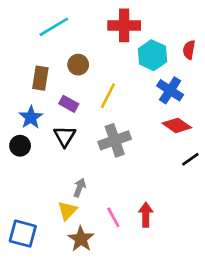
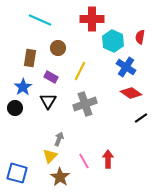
cyan line: (54, 27) -> (40, 20), turned 55

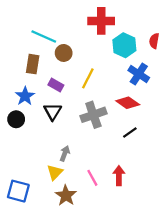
cyan line: (40, 20) -> (44, 36), moved
red diamond: (131, 93) -> (128, 103), moved
black line: (141, 118) -> (130, 133), moved

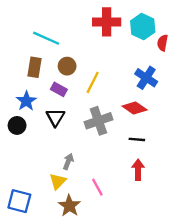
cyan hexagon: (124, 45) -> (143, 27), moved
brown circle: (64, 53) -> (67, 66), moved
black line: (130, 133) -> (137, 139), turned 40
red arrow: (119, 176) -> (138, 170), moved

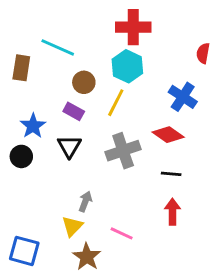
cyan hexagon: (143, 27) -> (127, 66), moved
brown rectangle: (34, 67) -> (21, 68), moved
pink line: (97, 187) -> (122, 233), turned -36

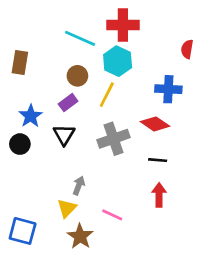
cyan line: (58, 47) -> (80, 38), moved
blue cross: (183, 97) -> (168, 89), turned -30
purple rectangle: (74, 111) -> (68, 103), turned -66

